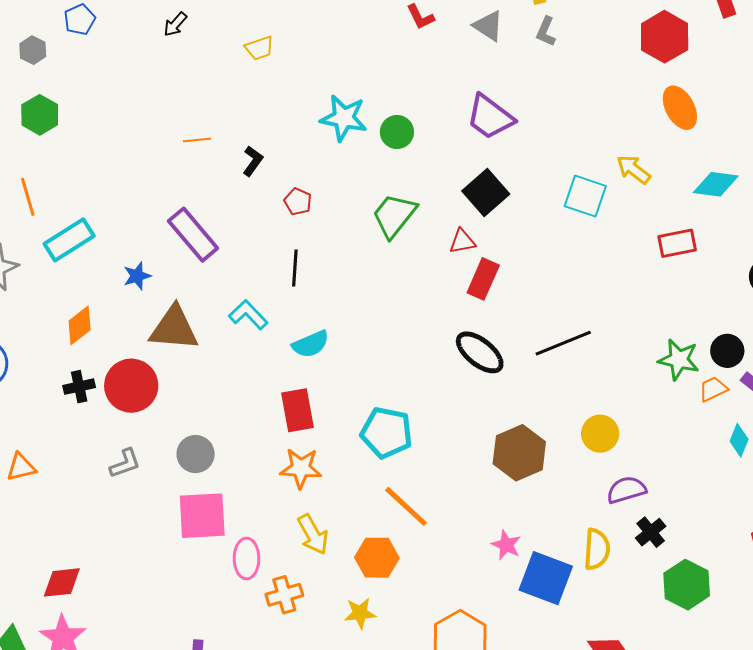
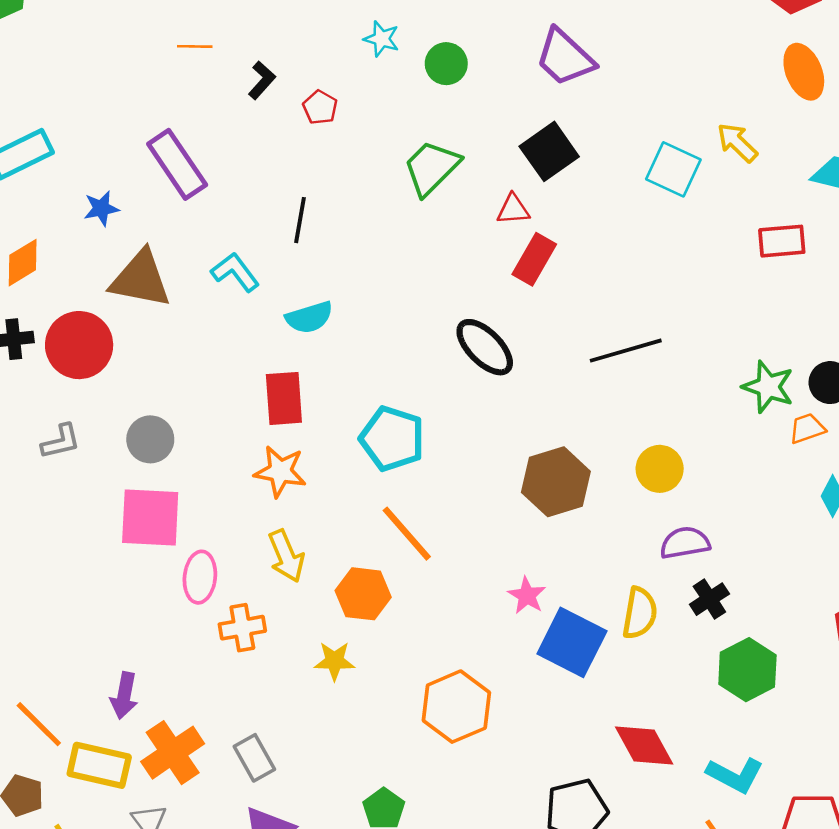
cyan star: (344, 118) -> (382, 39), size x0.6
red pentagon: (298, 202) -> (320, 107), moved
black ellipse: (480, 352) -> (485, 347), moved

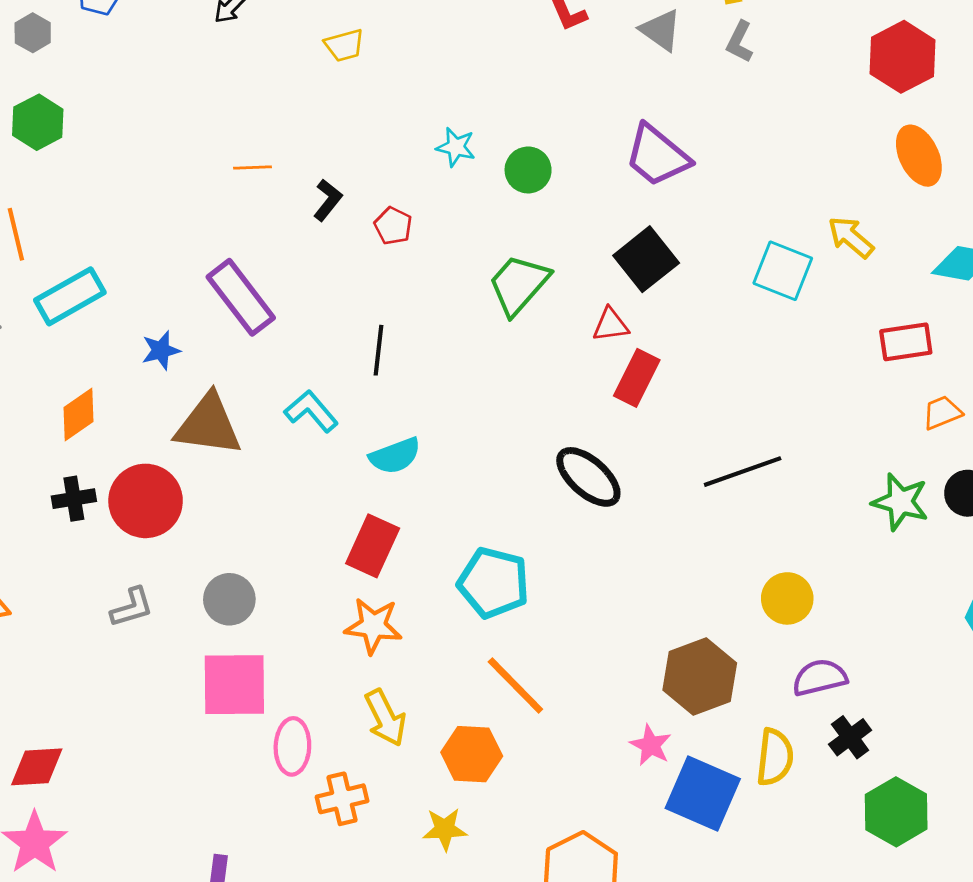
red rectangle: (284, 398) -> (373, 546), turned 32
orange trapezoid: (807, 428) -> (942, 413), moved
brown hexagon: (556, 482) -> (700, 677), moved

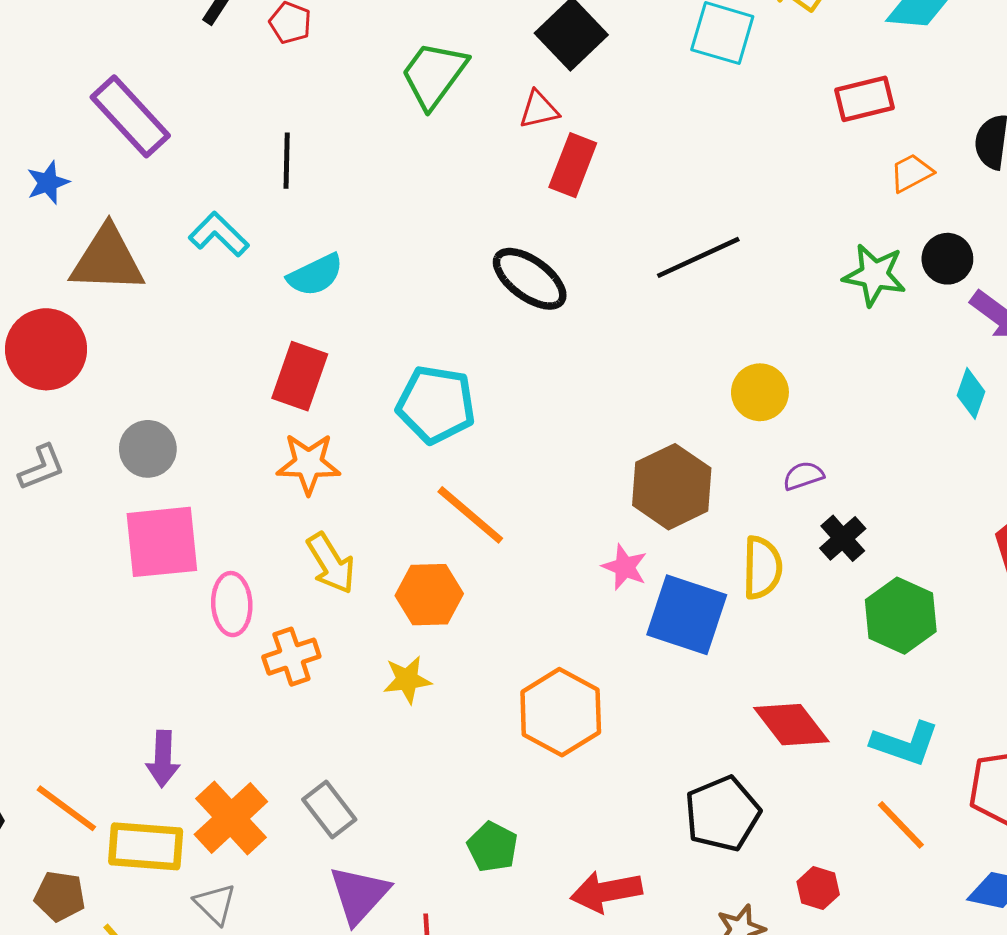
purple semicircle: (820, 677) -> (803, 476), size x0.7

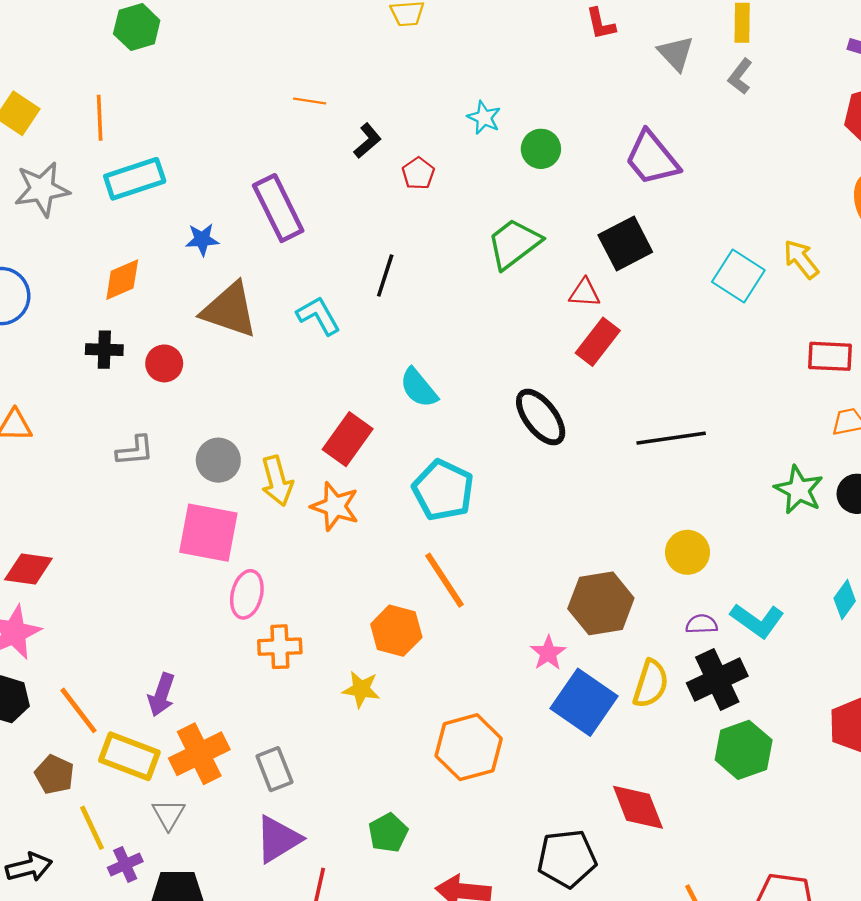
cyan semicircle: (315, 275) -> (419, 388), moved, turned 60
red circle: (46, 349) -> (164, 363), size x0.6
black cross: (843, 538) -> (717, 680), size x1.6
yellow arrow: (331, 563) -> (277, 481), moved
cyan L-shape: (905, 743) -> (757, 620), moved

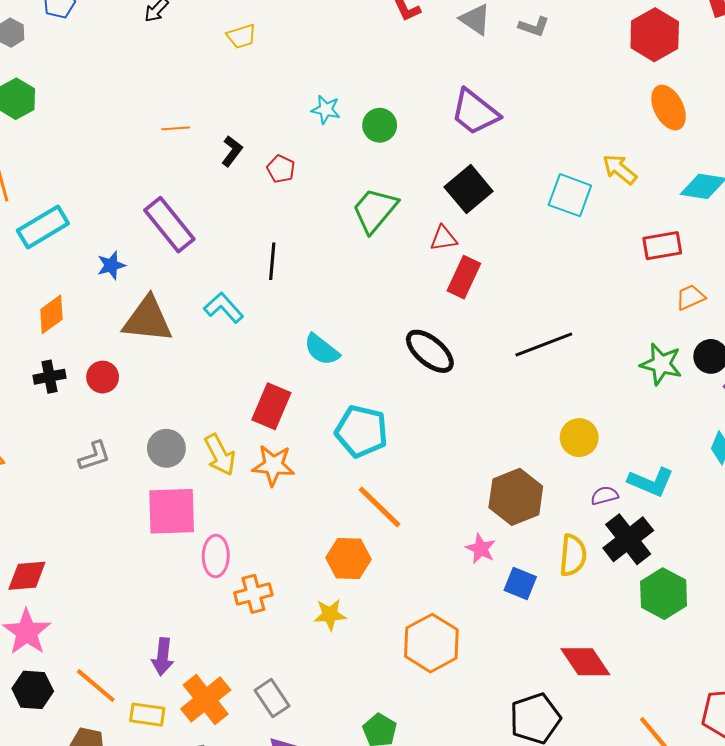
gray L-shape: (740, 76) -> (534, 27), turned -96
blue square: (584, 702) -> (520, 583), size x0.6
yellow rectangle: (129, 756) -> (147, 715), size x0.7

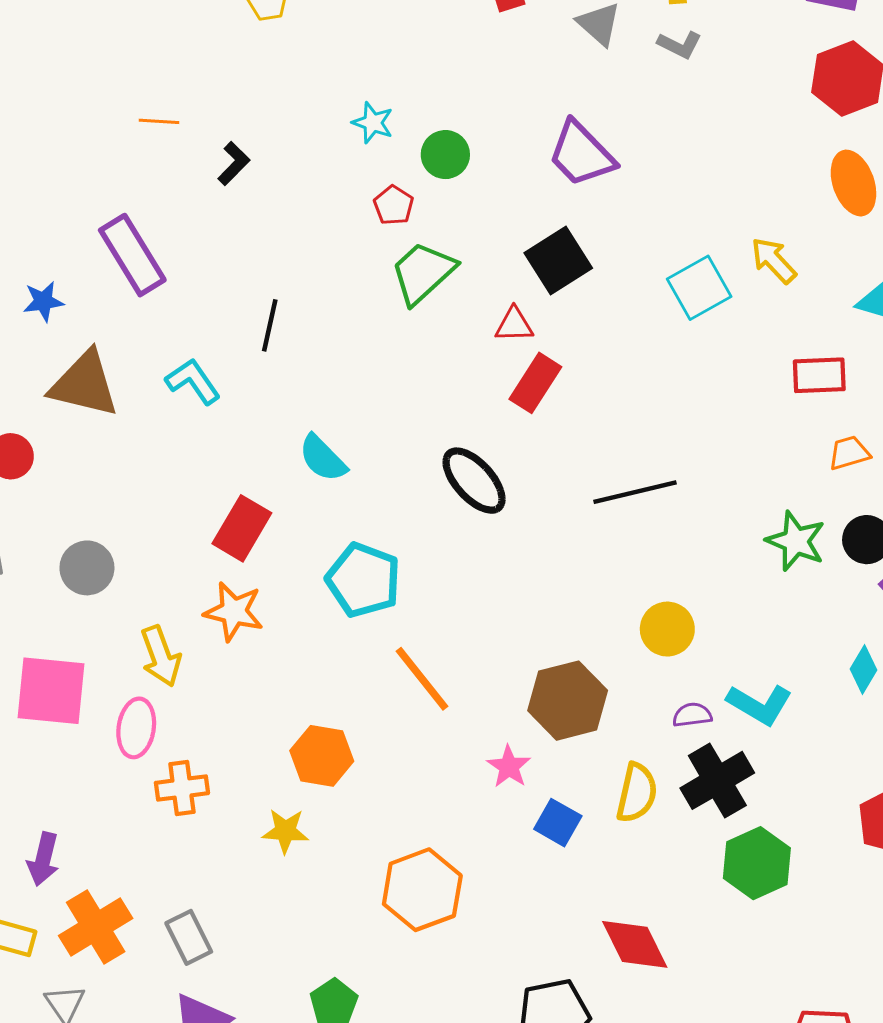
red pentagon: (281, 169) -> (394, 205), moved
cyan square: (570, 195) -> (699, 288), turned 33
yellow arrow: (220, 455) -> (161, 656), moved
orange line: (380, 507) -> (422, 679), moved
pink square: (172, 511) -> (51, 691), moved

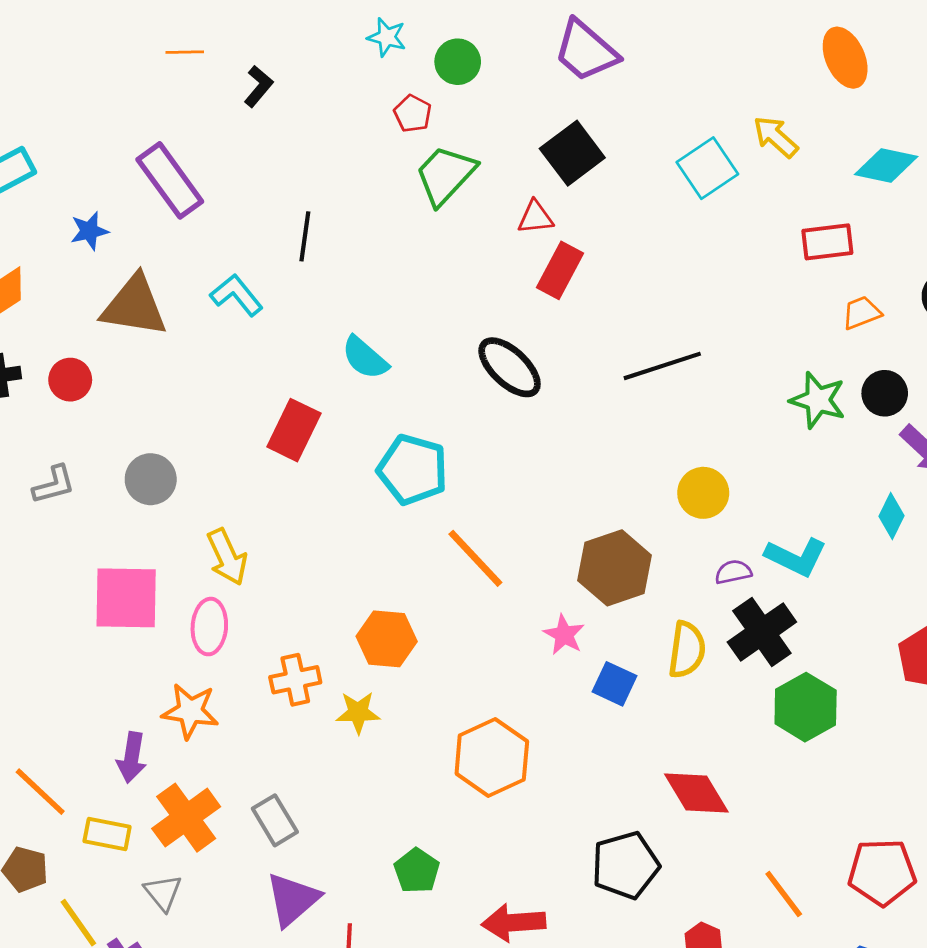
orange star: (234, 612) -> (190, 711), moved
orange cross: (182, 788) -> (295, 680), moved

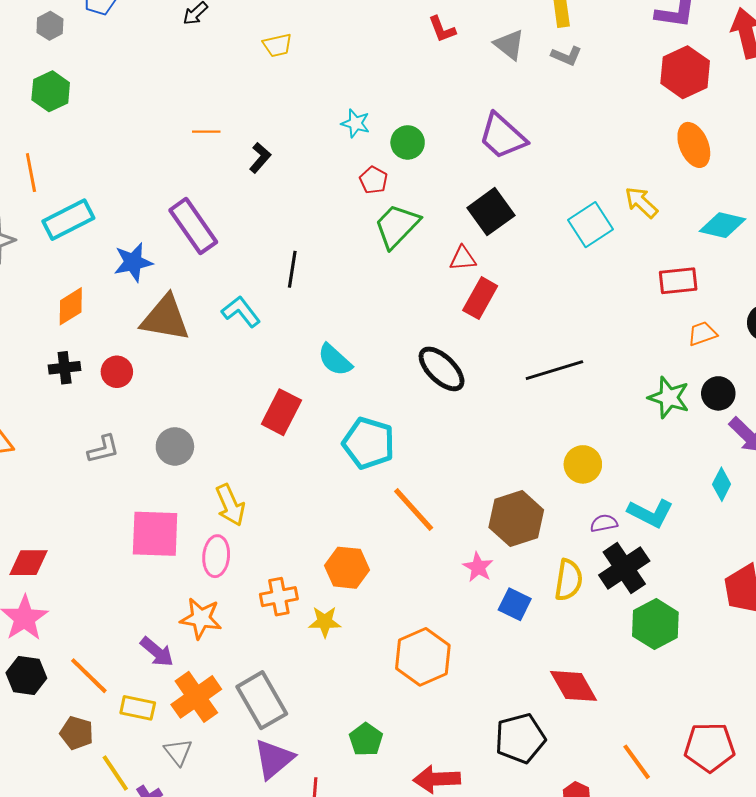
blue star: (89, 231) -> (133, 262), size x1.4
purple arrow: (132, 758) -> (157, 652), turned -60
gray rectangle: (275, 820) -> (262, 700), size x1.5

